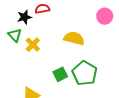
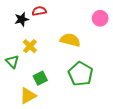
green triangle: (15, 35) -> (12, 62), moved
green square: (60, 74) -> (40, 78), moved

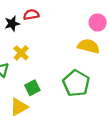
yellow semicircle: (70, 40) -> (89, 46), moved

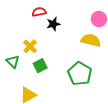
black star: (12, 24) -> (53, 24), moved
green square: (32, 88) -> (40, 66), moved

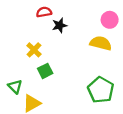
green triangle: (13, 62) -> (15, 87), moved
green pentagon: (80, 74) -> (101, 90), moved

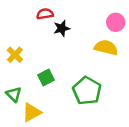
yellow cross: (34, 50) -> (15, 55), moved
green pentagon: (101, 90) -> (87, 91), moved

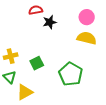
pink circle: (116, 22) -> (87, 17), moved
yellow cross: (15, 55) -> (11, 56), moved, turned 32

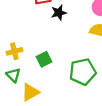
green pentagon: (71, 74) -> (83, 72), turned 30

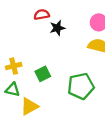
green triangle: (13, 75) -> (13, 90), turned -32

